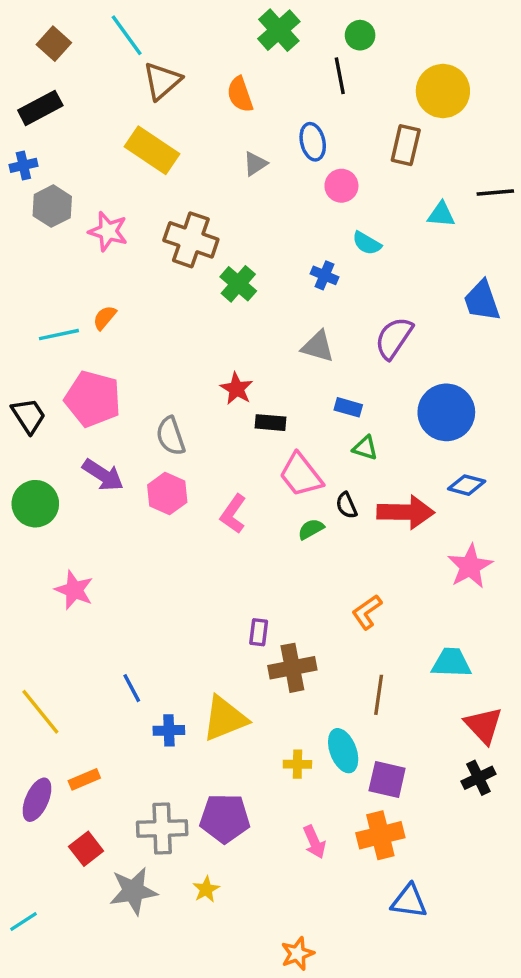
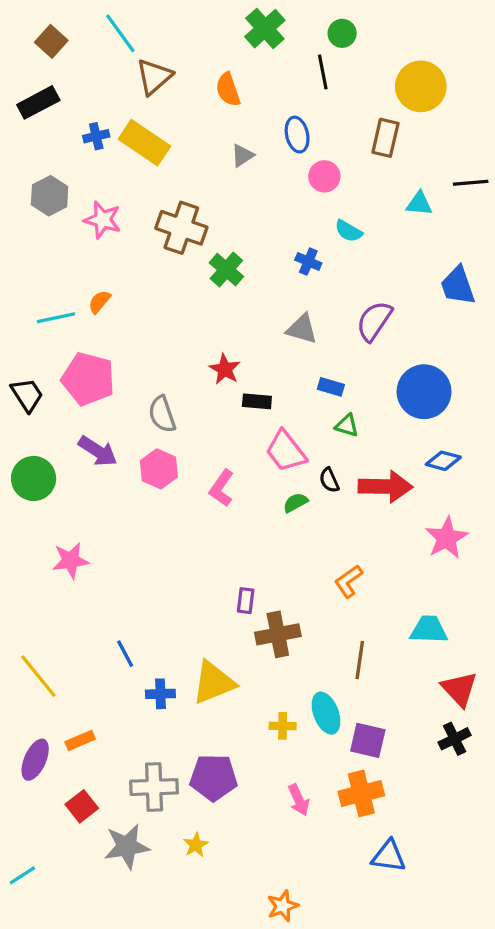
blue cross: (23, 165) -> (96, 136), moved
pink star: (74, 590) -> (70, 560), turned -30

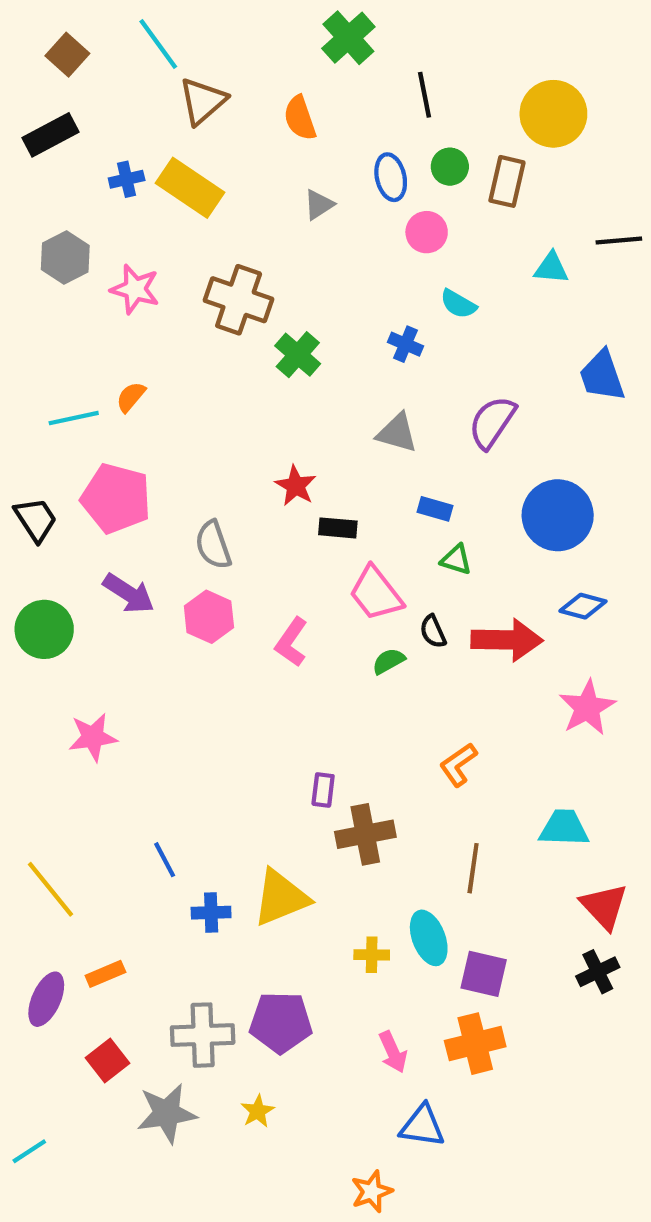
green circle: (342, 33) -> (450, 167), moved
blue triangle: (389, 856) -> (422, 1126), moved

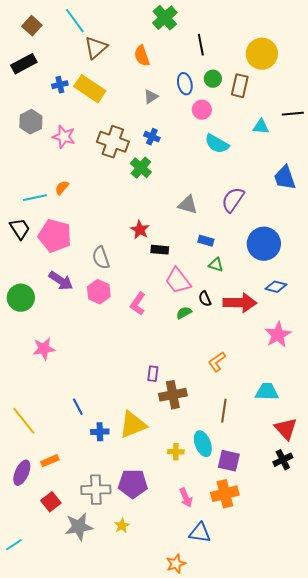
cyan semicircle: (458, 304) -> (217, 144), size x1.4
blue cross: (405, 344) -> (152, 137), moved
black trapezoid: (36, 520) -> (20, 229), moved

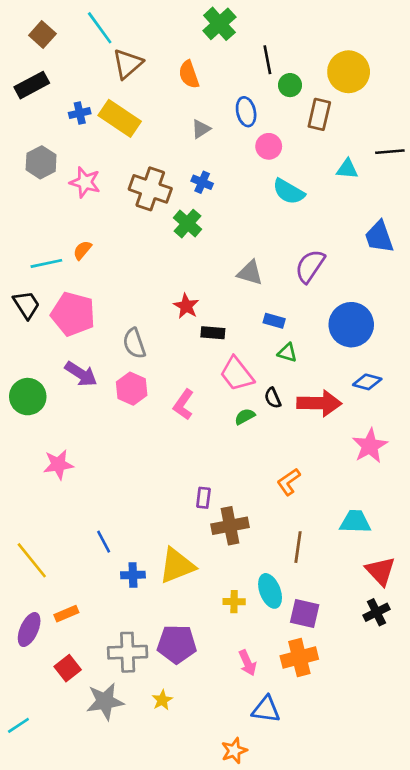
green circle: (213, 79) -> (290, 85), moved

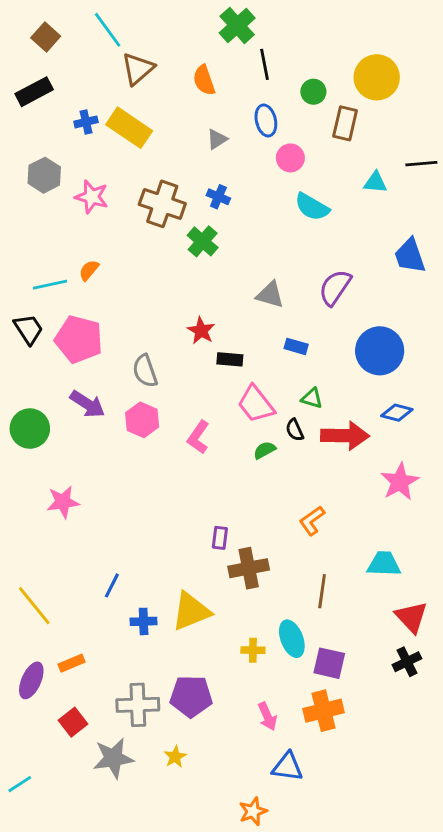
black line: (267, 60) -> (264, 64), moved
green triangle: (287, 353) -> (312, 398), moved
blue line: (104, 542) -> (112, 585), turned 55

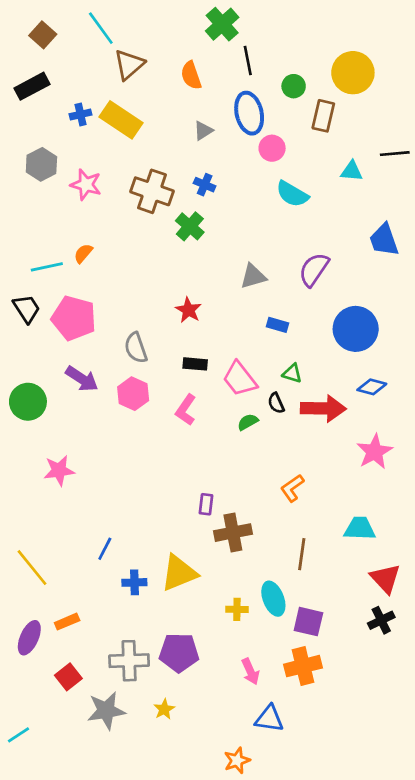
blue ellipse: (266, 120) -> (249, 113), size x1.4
gray triangle: (270, 295) -> (253, 276), turned -32
black rectangle: (230, 359) -> (195, 364), moved

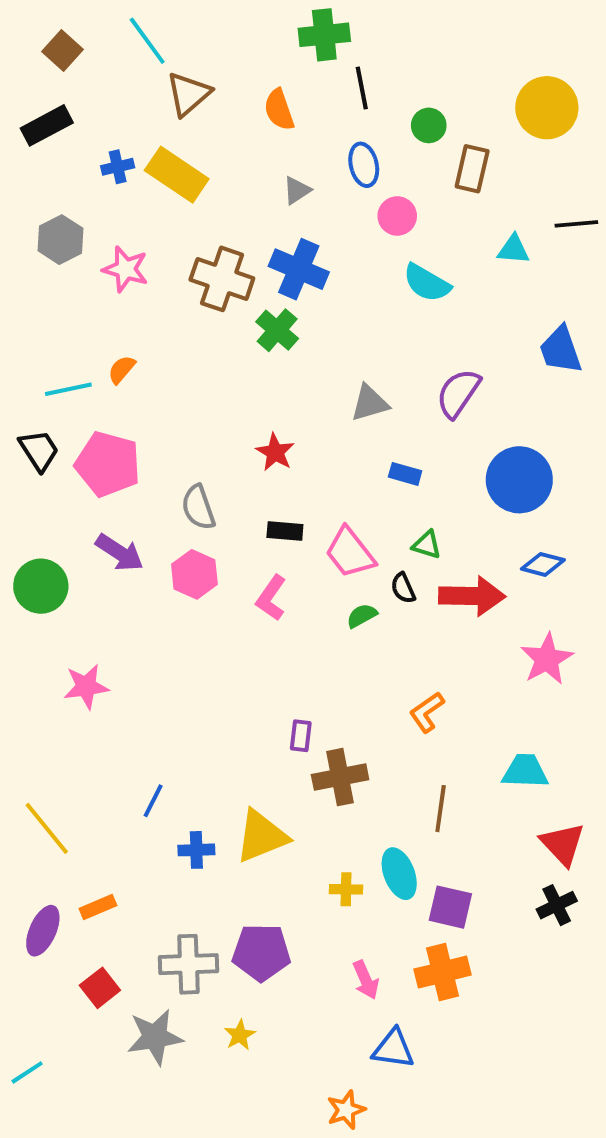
green cross: (222, 24) -> (324, 35), turned 36
yellow circle: (353, 73) -> (547, 108), moved
blue ellipse: (249, 113) -> (364, 165), size x0.7
blue cross: (205, 185) -> (299, 269), size x1.8

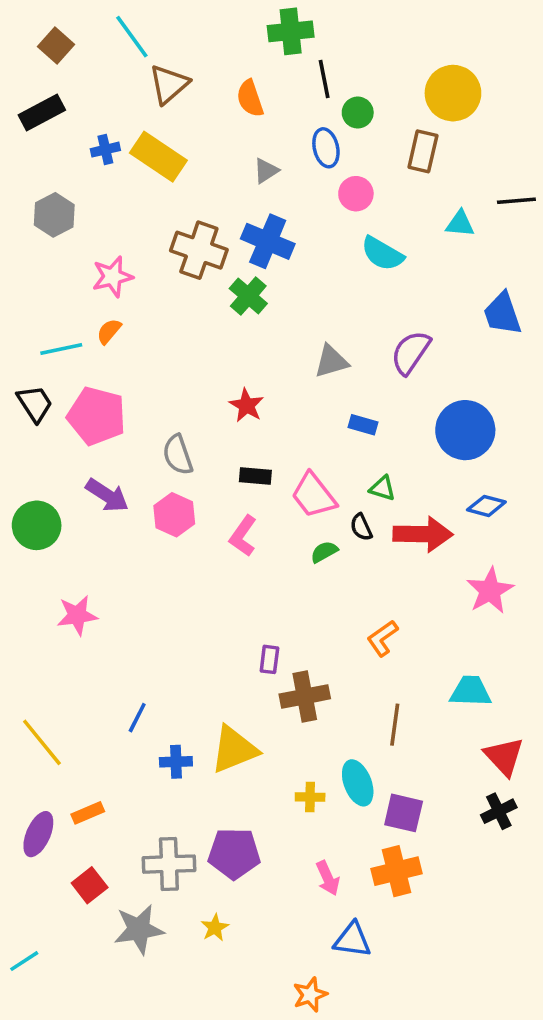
yellow circle: (547, 108) -> (453, 93), moved
green circle: (429, 125) -> (358, 113), moved
pink star: (126, 269) -> (112, 277), moved, turned -30

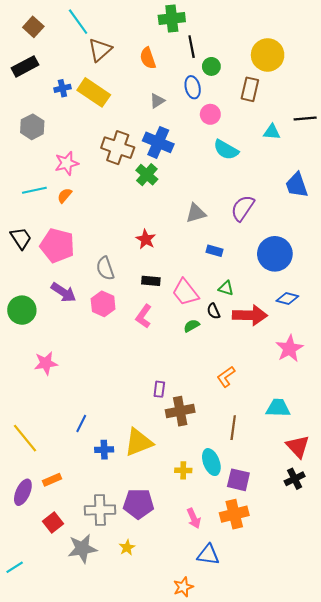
cyan line: (61, 349) -> (34, 190), moved

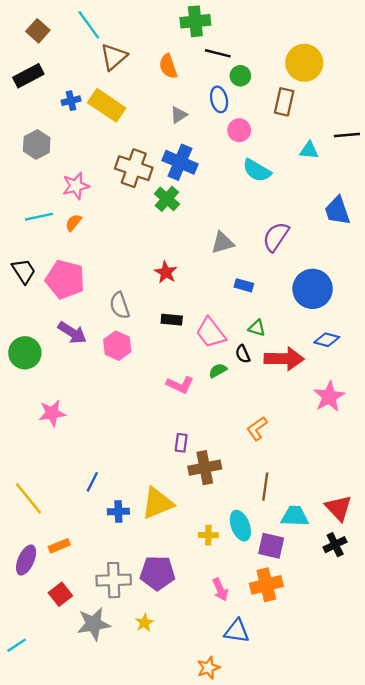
black line: (192, 47) -> (218, 53), turned -65
pink L-shape: (144, 316) -> (180, 385), moved, turned -100
cyan trapezoid: (278, 408) -> (295, 516), moved

